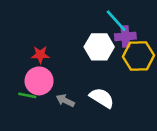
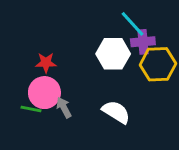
gray arrow: (65, 101) -> (64, 108), moved, turned 36

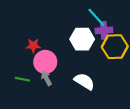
pink circle: (44, 93) -> (45, 62), moved

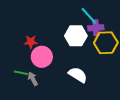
gray arrow: (46, 78) -> (33, 79), moved

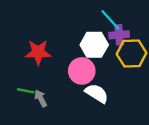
red star: (31, 42) -> (38, 52), size x1.5
pink circle: (42, 57) -> (82, 71), moved

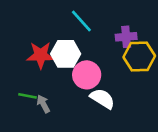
cyan line: (110, 20) -> (81, 21), moved
white hexagon: (94, 45) -> (66, 54), moved

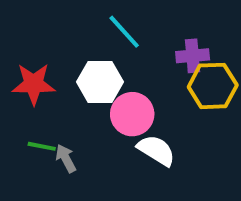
red star: (41, 55) -> (34, 84), moved

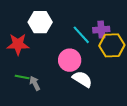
cyan line: (124, 32) -> (81, 35), moved
white hexagon: (100, 82) -> (40, 22), moved

